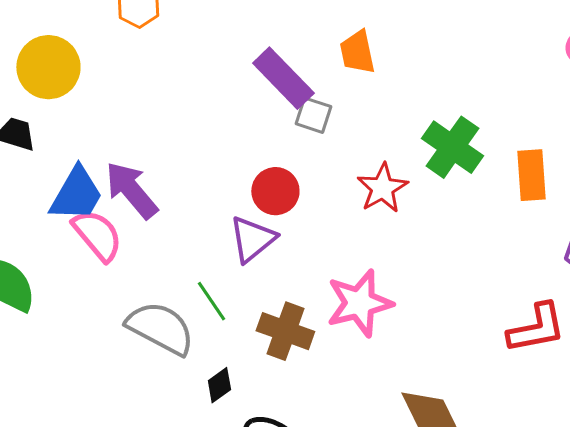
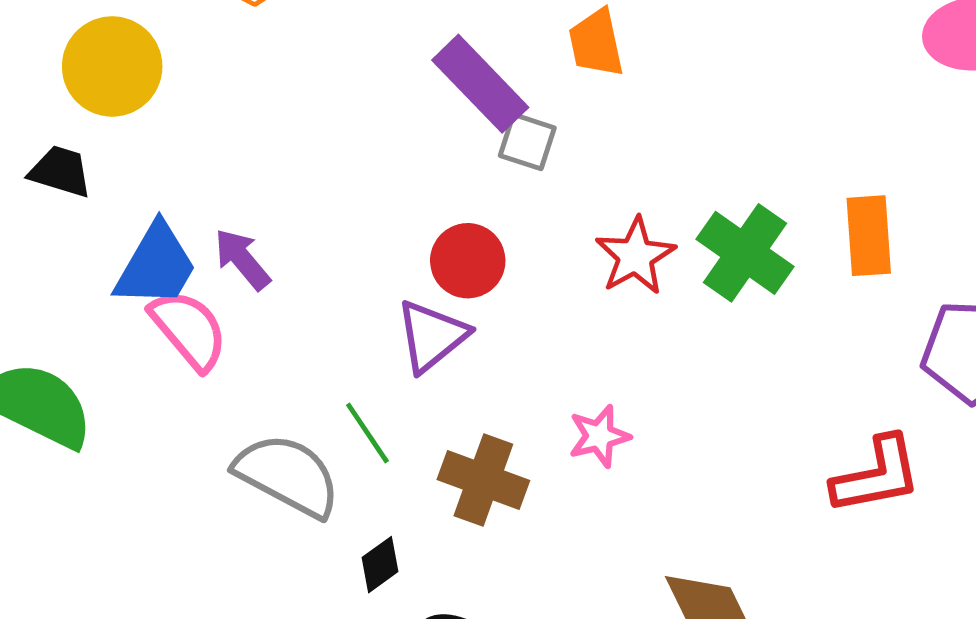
green cross: (452, 147) -> (745, 253), moved
purple arrow: (131, 190) -> (242, 259), size x0.7
pink star: (359, 303) -> (599, 436), size x0.6

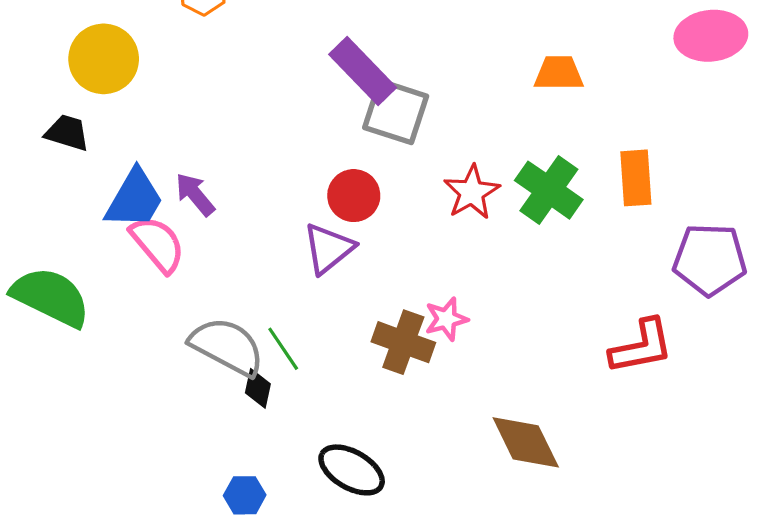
orange trapezoid: (596, 43) -> (559, 73), moved, turned 102
gray square: (527, 142) -> (396, 112), size x1.6
green line: (367, 433) -> (283, 349), moved
brown cross: (483, 480) -> (403, 342), moved
black diamond: (380, 565) -> (258, 388), moved, turned -42

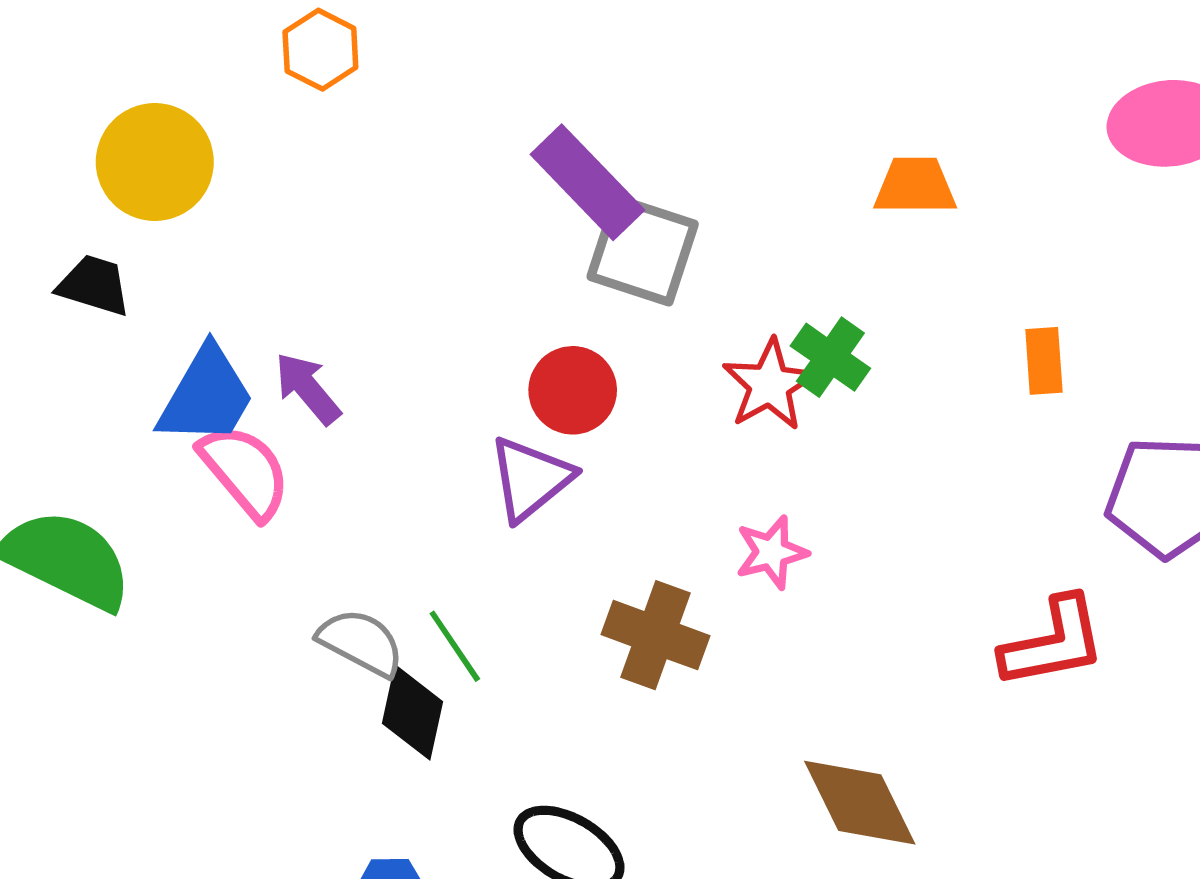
orange rectangle: (636, 178) -> (1044, 361), size x0.7
green cross: (549, 190) -> (830, 357), moved, size x0.7
pink star: (446, 319) -> (771, 552), moved
gray semicircle: (227, 347) -> (361, 642), size x0.7
black diamond: (258, 388) -> (413, 712), size x1.4

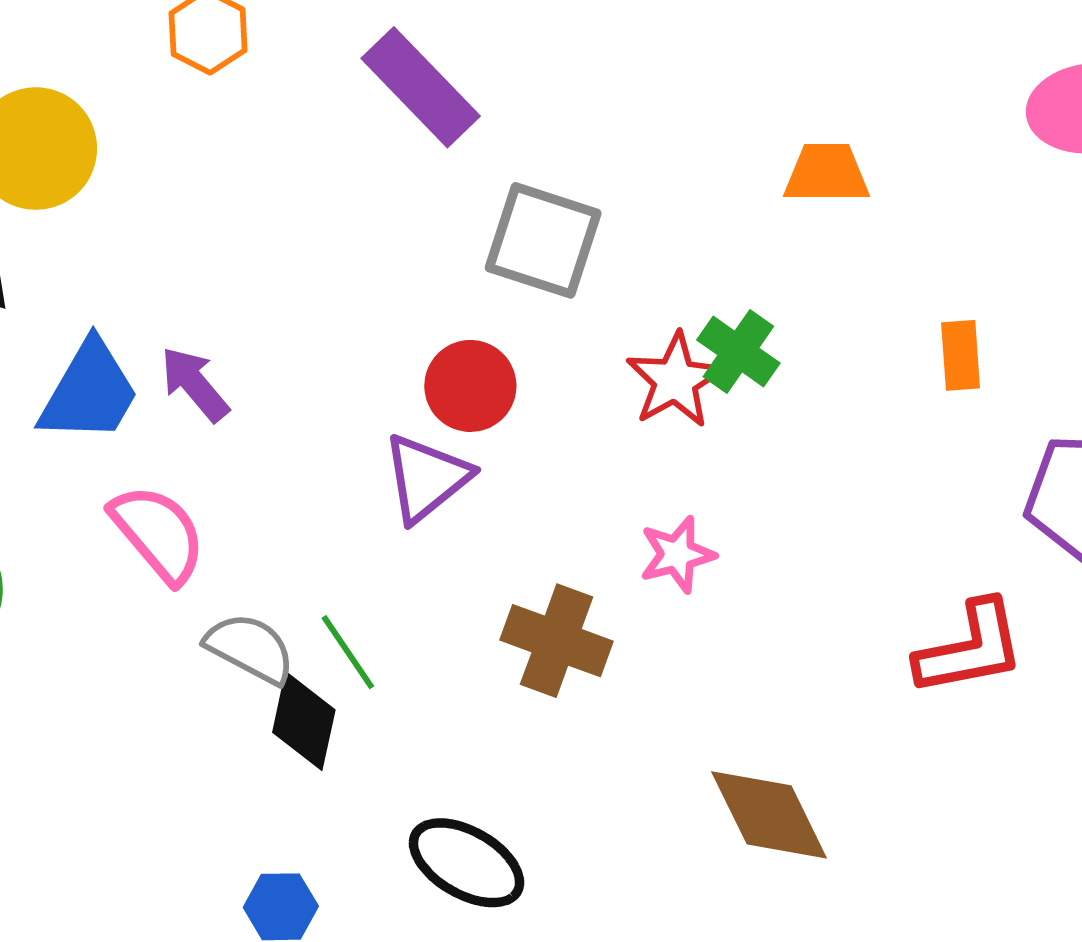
purple rectangle: (587, 182) -> (421, 87), moved
pink semicircle: (245, 471) -> (158, 533), moved

